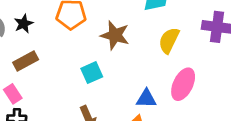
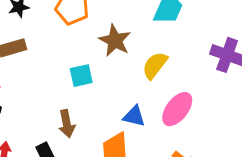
yellow semicircle: (169, 40) -> (155, 65), moved

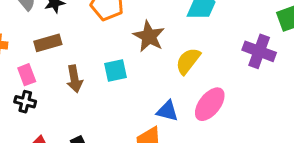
brown arrow: (67, 124) -> (74, 79), moved

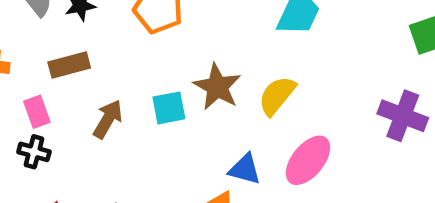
brown star: (149, 36) -> (217, 87), moved
purple cross: (259, 51) -> (403, 116), moved
brown arrow: (74, 79) -> (108, 119), turned -140

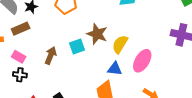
brown rectangle: (69, 65) -> (21, 29), moved
yellow semicircle: (277, 96) -> (120, 44), moved
pink rectangle: (37, 112) -> (19, 57), turned -32

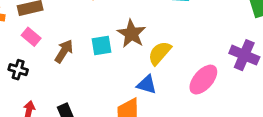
pink rectangle: (19, 57) -> (31, 37), moved
pink ellipse: (142, 61) -> (203, 80), moved

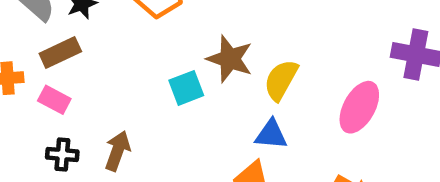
pink rectangle: (31, 37) -> (54, 100), moved
brown arrow: (64, 51) -> (117, 151), moved

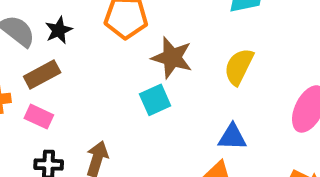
brown star: (230, 59) -> (172, 58), moved
yellow semicircle: (281, 80) -> (239, 67), moved

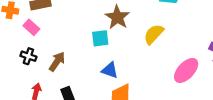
blue triangle: (232, 137) -> (110, 70), moved

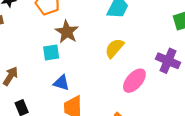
yellow semicircle: (154, 34) -> (114, 48), moved

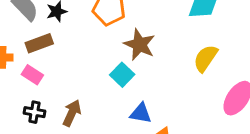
cyan square: (51, 53) -> (122, 75), turned -30

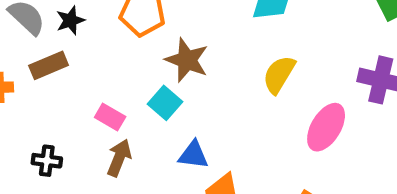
pink rectangle: (32, 75) -> (110, 117), moved
brown arrow: (72, 113) -> (119, 158), moved

